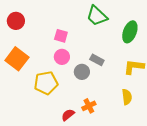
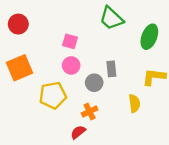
orange square: (17, 59) -> (19, 68), turned 30
gray rectangle: (97, 60) -> (111, 69), turned 56
yellow semicircle: (127, 97) -> (134, 103), moved
orange cross: (89, 106) -> (90, 111), moved

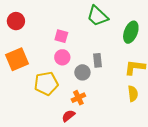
yellow semicircle: (134, 103) -> (133, 94), moved

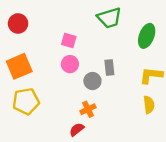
green trapezoid: (98, 16) -> (109, 18), turned -60
yellow pentagon: (46, 84) -> (26, 101), moved

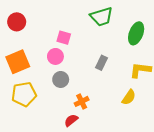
pink circle: (70, 64) -> (55, 56), moved
gray rectangle: (109, 67) -> (102, 63), turned 32
gray circle: (92, 81) -> (61, 79), moved
yellow semicircle: (149, 105) -> (129, 97), moved, turned 42

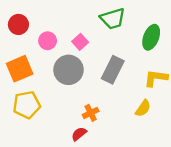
pink square: (64, 38) -> (80, 42), moved, turned 32
pink circle: (55, 56) -> (48, 41), moved
gray rectangle: (102, 63) -> (113, 70), size x1.6
gray circle: (61, 79) -> (69, 70), moved, size x1.6

